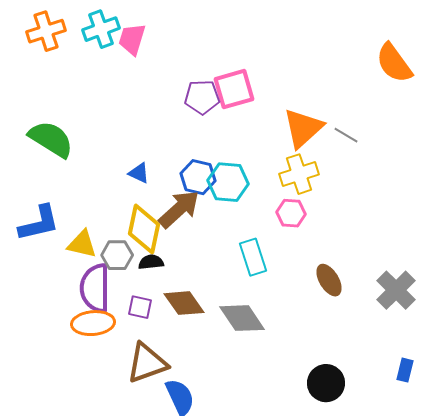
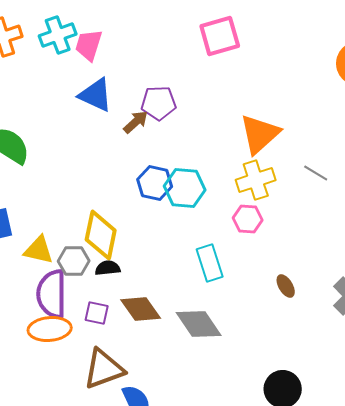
pink square: (234, 89) -> (220, 36), moved
gray line: (346, 135) -> (316, 173), moved
blue triangle: (139, 173) -> (96, 95), moved, size x1.6
brown arrow: (179, 209) -> (136, 122), moved, size x0.6
brown ellipse: (329, 280) -> (286, 286), size x0.7

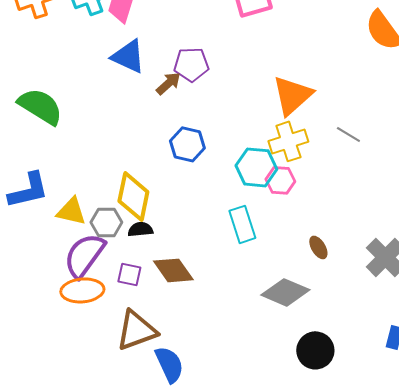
cyan hexagon: (185, 188) -> (256, 167), moved
purple semicircle: (52, 294) -> (84, 255), turned 36
gray diamond: (199, 324) -> (285, 292), moved, turned -33

